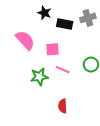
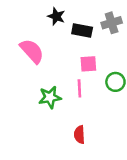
pink square: (52, 49) -> (88, 64), moved
pink line: (63, 70) -> (79, 88), turned 64

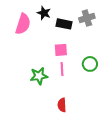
pink semicircle: (32, 51) -> (23, 24), moved, turned 60
pink square: (88, 64) -> (61, 50), moved

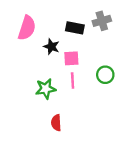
black star: (44, 13) -> (51, 47), moved
red semicircle: (62, 105) -> (56, 123), moved

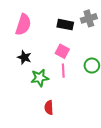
black star: (51, 47) -> (24, 57), moved
pink square: (71, 58) -> (62, 51), turned 32

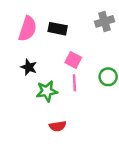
black rectangle: (65, 25) -> (58, 29), moved
red semicircle: (49, 108) -> (58, 126), turned -96

